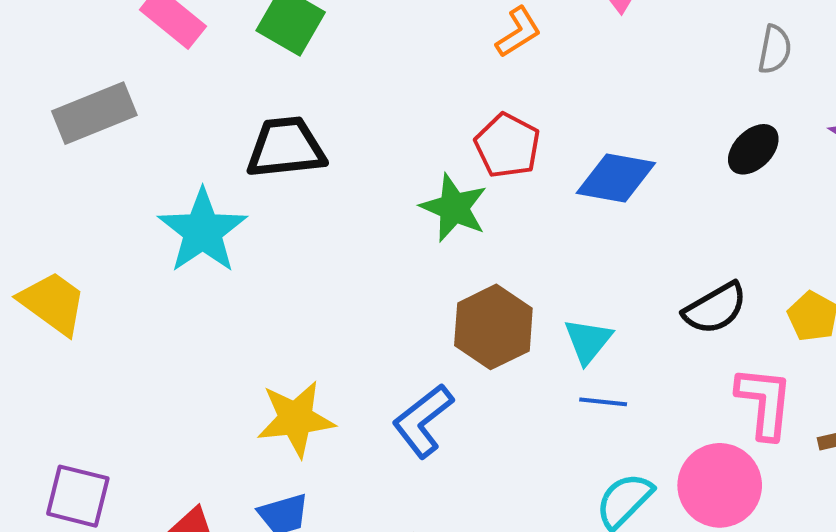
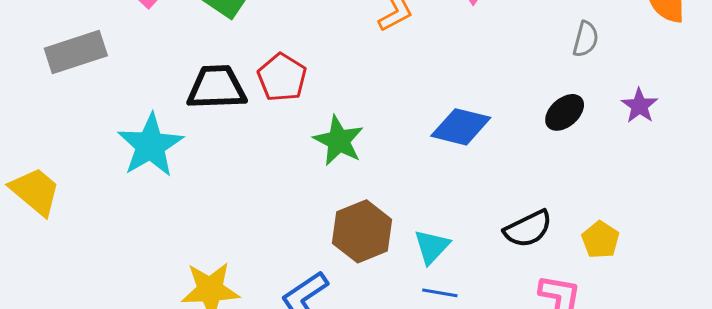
red pentagon: (507, 146) -> (282, 77), moved

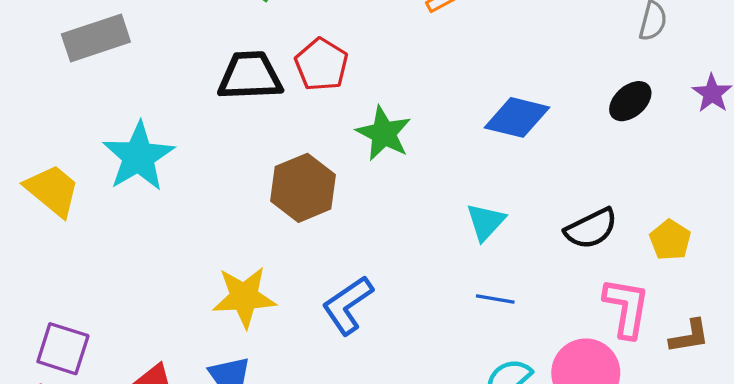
cyan star: (150, 145) -> (138, 157), moved
brown hexagon: (362, 231) -> (303, 188), moved
cyan triangle: (432, 247) -> (486, 222), moved

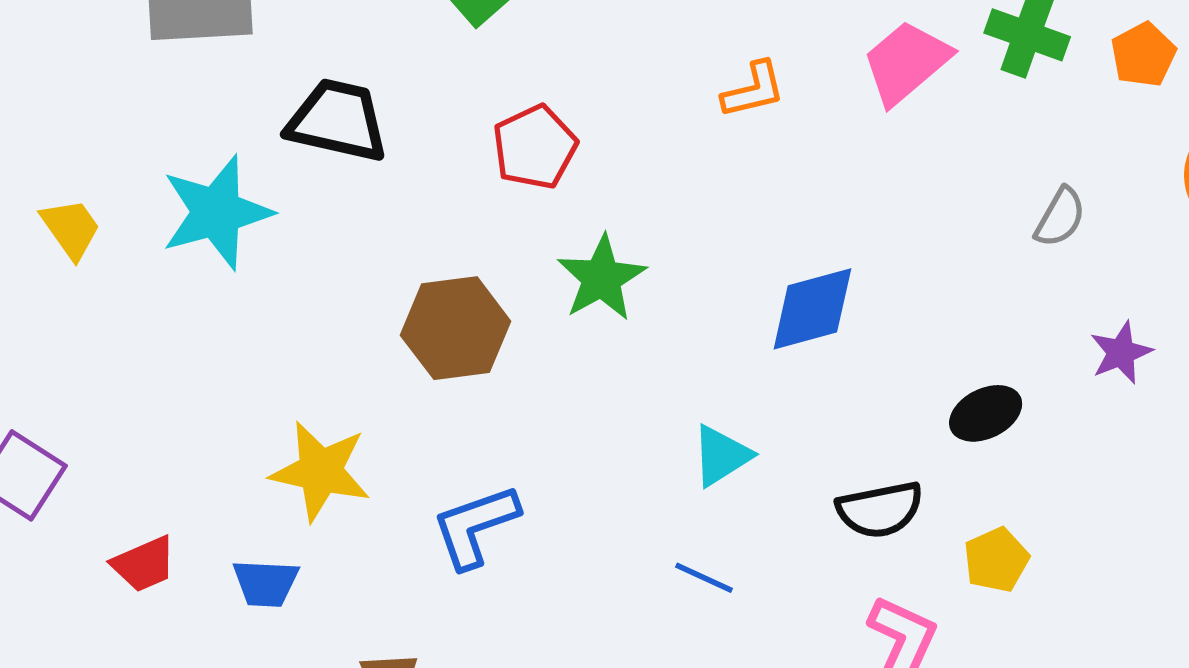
black trapezoid: (250, 76) -> (338, 121), moved
black ellipse: (630, 101) -> (986, 413), moved
blue diamond: (517, 117) -> (812, 309), turned -44
yellow trapezoid: (52, 190) -> (71, 228), size x0.7

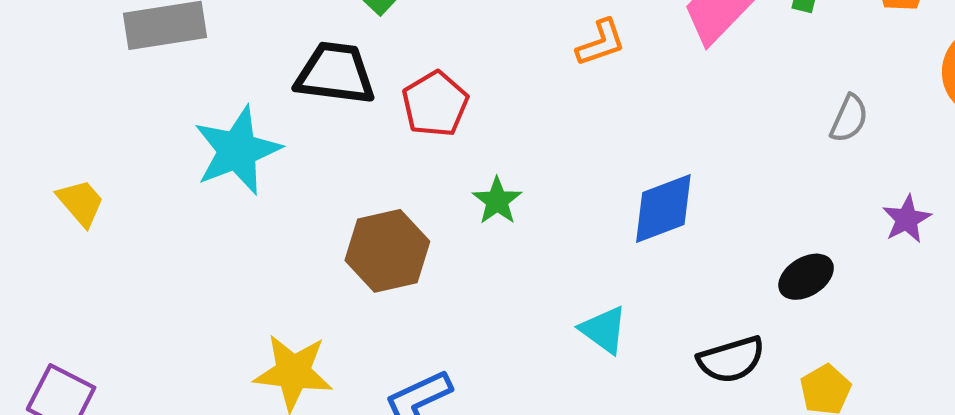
black trapezoid: (338, 121) -> (335, 73), moved
cyan star: (216, 212) -> (237, 150), moved
green star: (602, 278) -> (497, 201), size x0.7
cyan triangle: (721, 456) -> (604, 330), turned -46

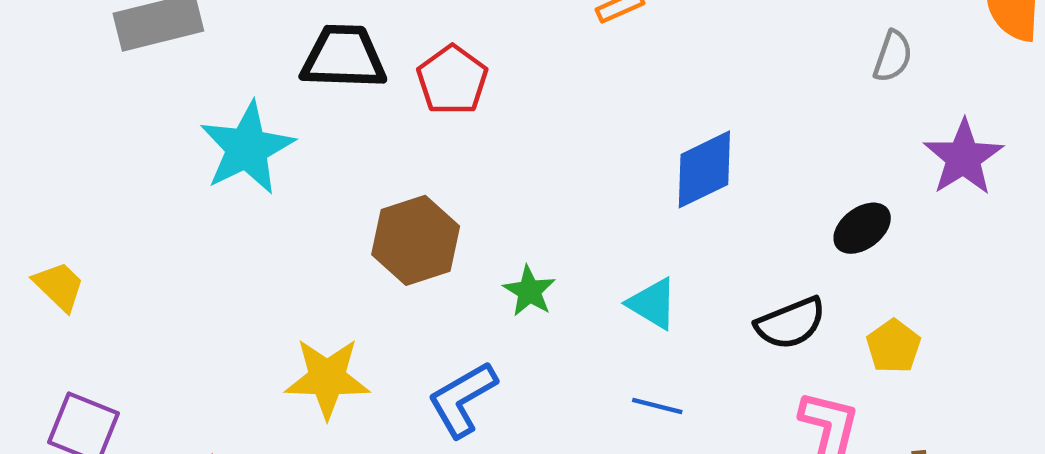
green star: (497, 201) -> (529, 291), moved
yellow trapezoid: (81, 203) -> (59, 286), moved
purple star: (907, 219) -> (963, 158), size x1.5

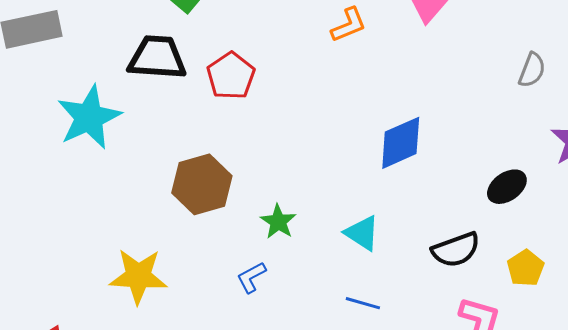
blue L-shape: (462, 399) -> (251, 277), moved, size x0.6

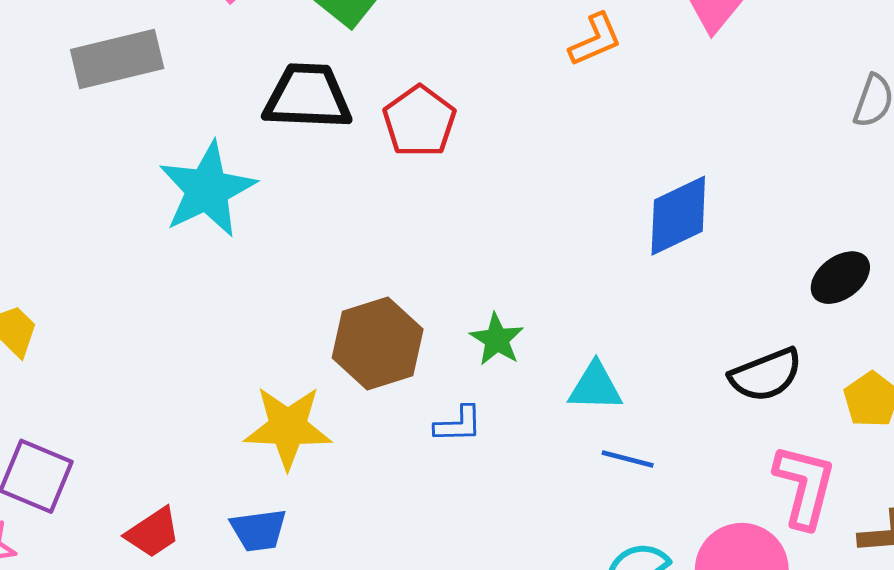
brown hexagon: (202, 184) -> (378, 343), moved
cyan triangle: (362, 233) -> (595, 387), moved, turned -30
blue L-shape: (251, 277) -> (458, 424), turned -152

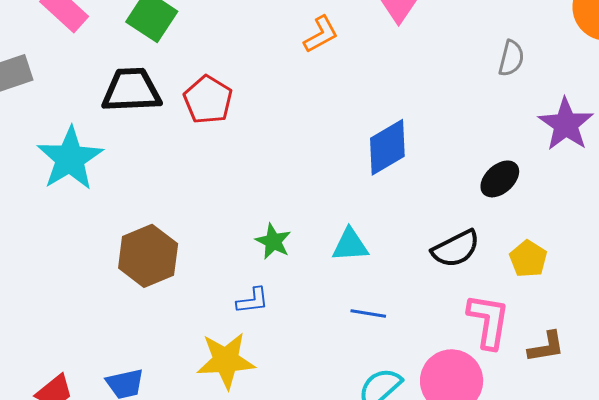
brown hexagon: (378, 343) -> (148, 256), moved
cyan triangle: (595, 387) -> (350, 245), moved
yellow star: (288, 427) -> (226, 360), moved

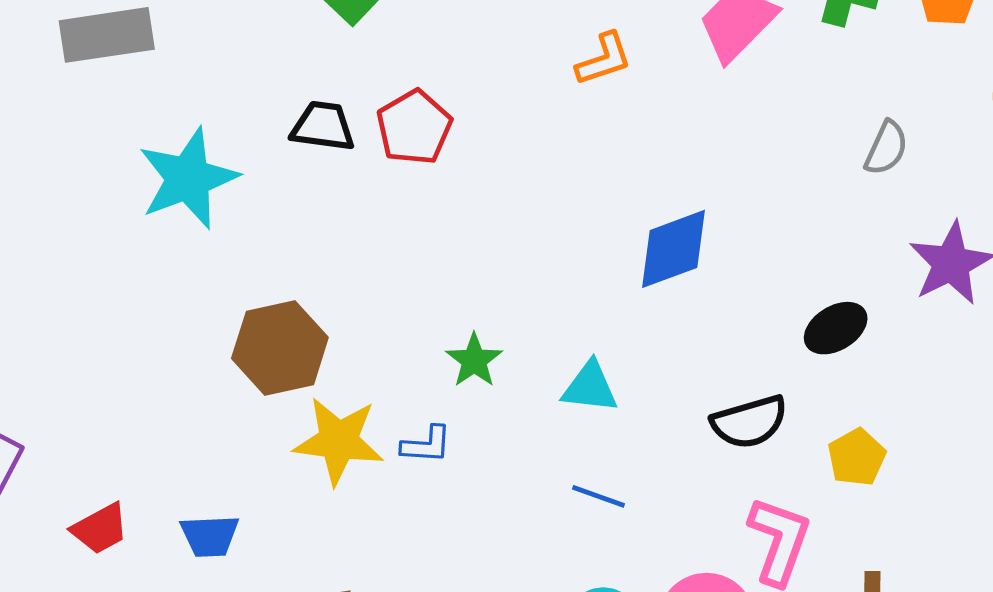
black trapezoid: (131, 90) -> (323, 126), moved, size x0.7
yellow star: (226, 360) -> (339, 441), moved

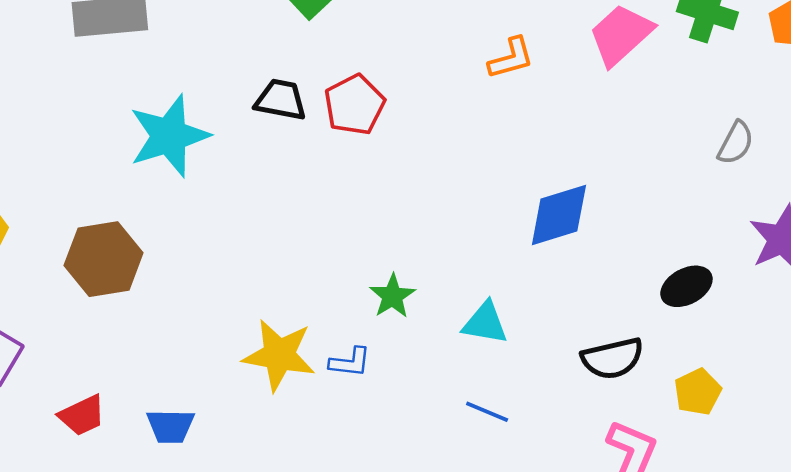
brown hexagon: (280, 348) -> (104, 259), moved

